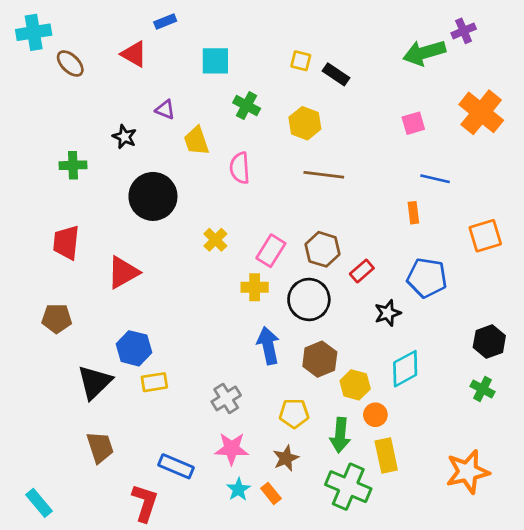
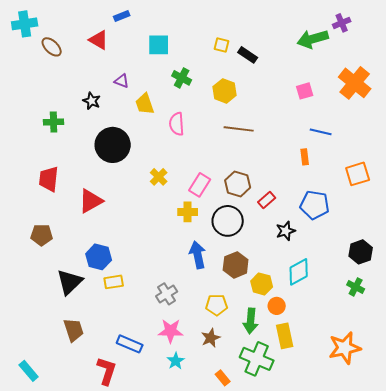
orange rectangle: (271, 493) -> (223, 378), moved

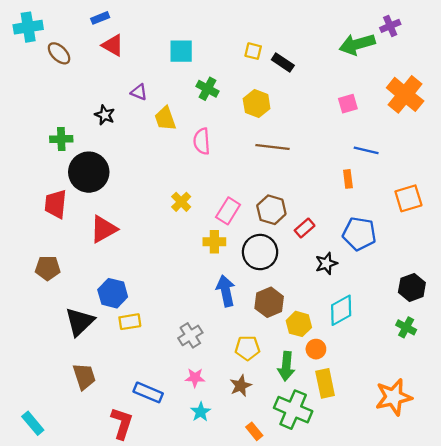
blue rectangle: (122, 16) -> (100, 18), moved
black circle: (113, 145) -> (89, 172), moved
pink star: (171, 331) -> (195, 378), size x0.7

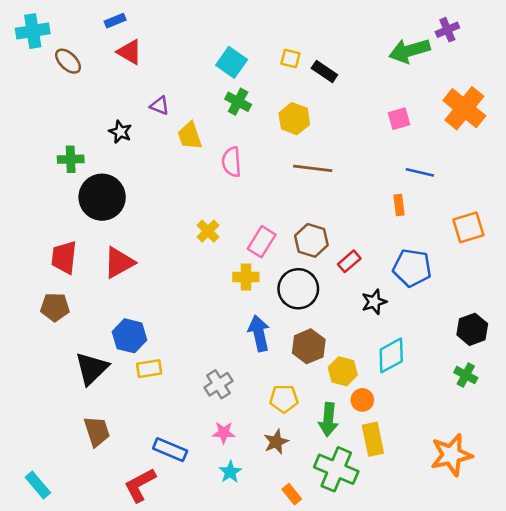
cyan square: (181, 51) -> (232, 62), moved, turned 35
red trapezoid: (56, 204) -> (64, 257), moved
red L-shape: (122, 423) -> (140, 485), turned -136

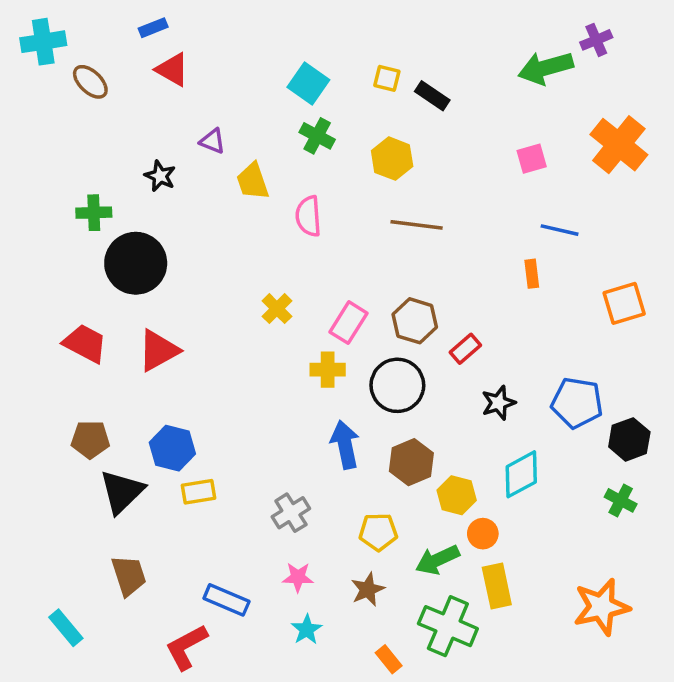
red trapezoid: (64, 257) -> (85, 343), turned 112
blue pentagon: (412, 268) -> (577, 403), moved
brown pentagon: (55, 307) -> (90, 439), moved
green arrow: (328, 420) -> (437, 560), turned 60
cyan rectangle: (38, 485) -> (66, 628), moved

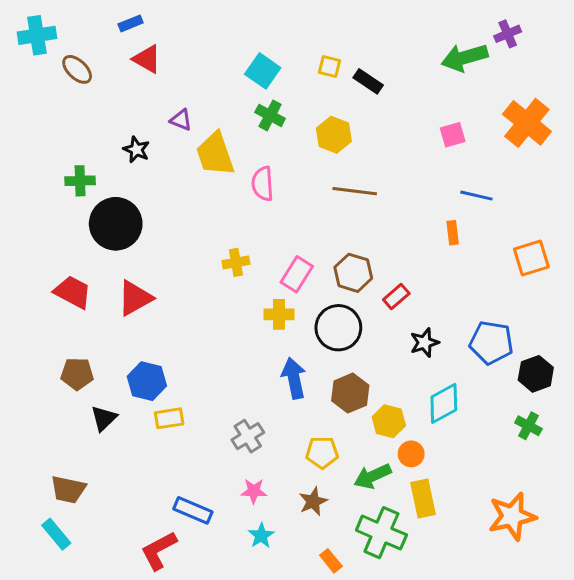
yellow trapezoid: (253, 181) -> (215, 154), size x1.4
yellow cross: (277, 309) -> (236, 262), turned 35
black triangle: (122, 492) -> (104, 418), size x0.7
brown trapezoid: (129, 575) -> (68, 490), moved, turned 120

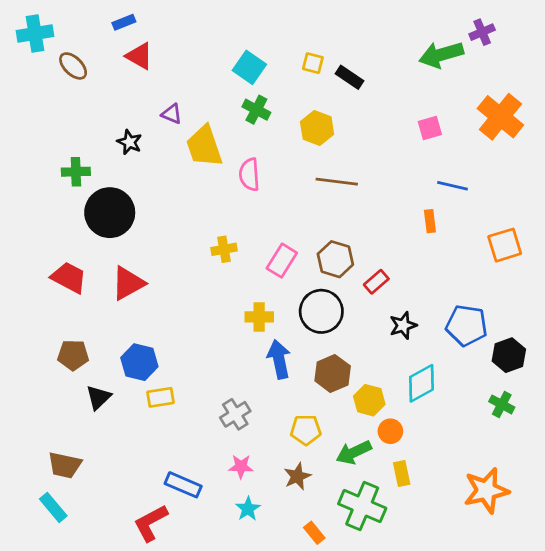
yellow cross: (279, 314) -> (259, 317), moved
yellow rectangle: (423, 498) -> (402, 474), size x0.7

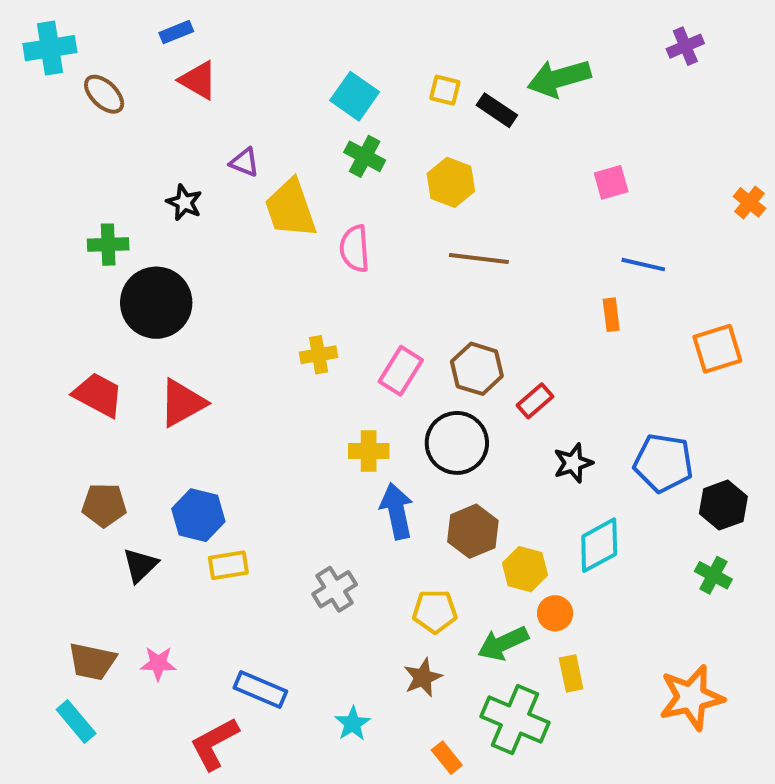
green arrow: (441, 55) -> (559, 78), moved
orange cross: (500, 117) -> (749, 202), moved, size x0.5
pink star: (241, 466) -> (158, 663), moved

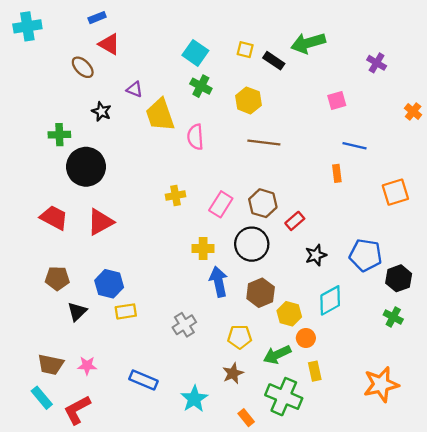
purple cross: (685, 46) -> (377, 63), moved, turned -36
brown ellipse: (104, 94) -> (83, 67), moved
cyan star: (353, 724) -> (194, 399), size x1.4
red L-shape: (214, 744) -> (77, 410), moved

